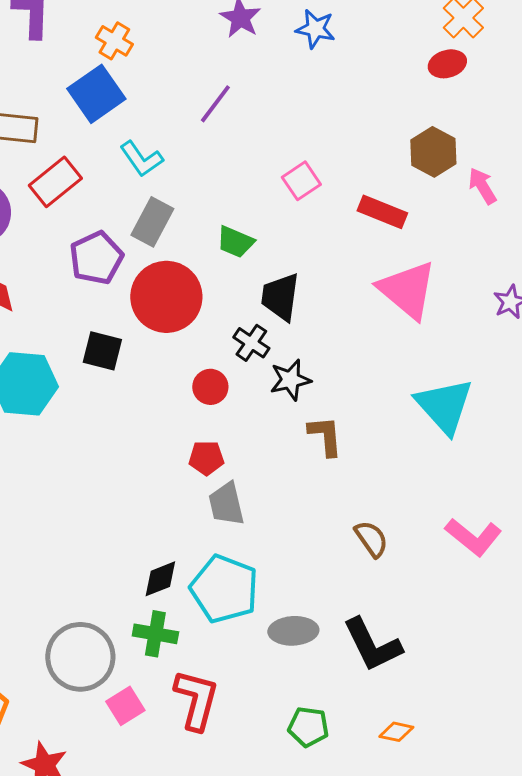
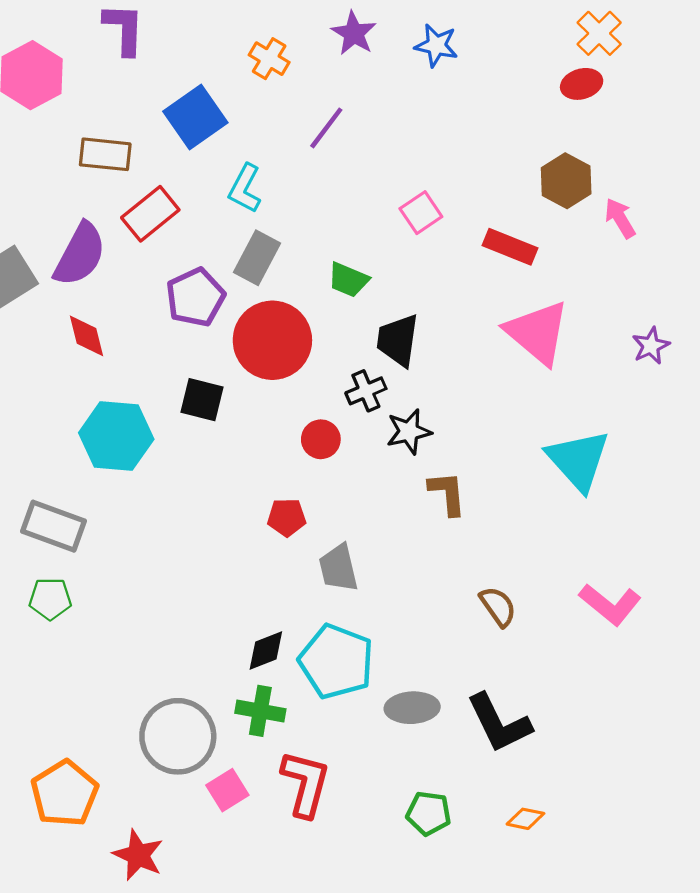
orange cross: (114, 41) -> (269, 59), moved
cyan L-shape: (141, 159) -> (245, 188), turned 63
black cross: (251, 343) -> (366, 391), turned 33
red pentagon: (206, 458) -> (287, 517), moved

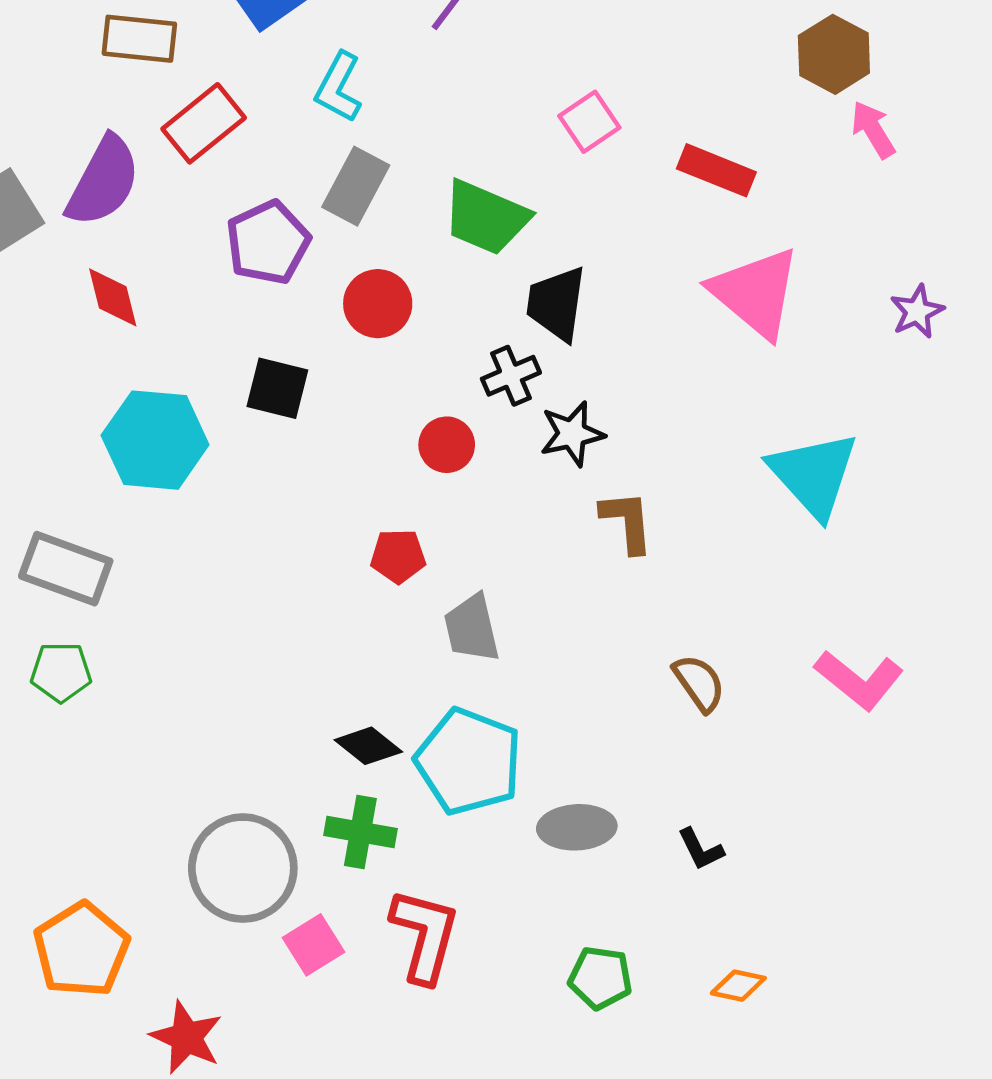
brown hexagon: (566, 181) -> (834, 54), moved
green trapezoid: (348, 280) -> (486, 217), size x1.5
red circle: (272, 340) -> (378, 304), size x0.6
black diamond: (266, 650) -> (368, 746), turned 60
black L-shape: (499, 723) -> (701, 849), size x0.5

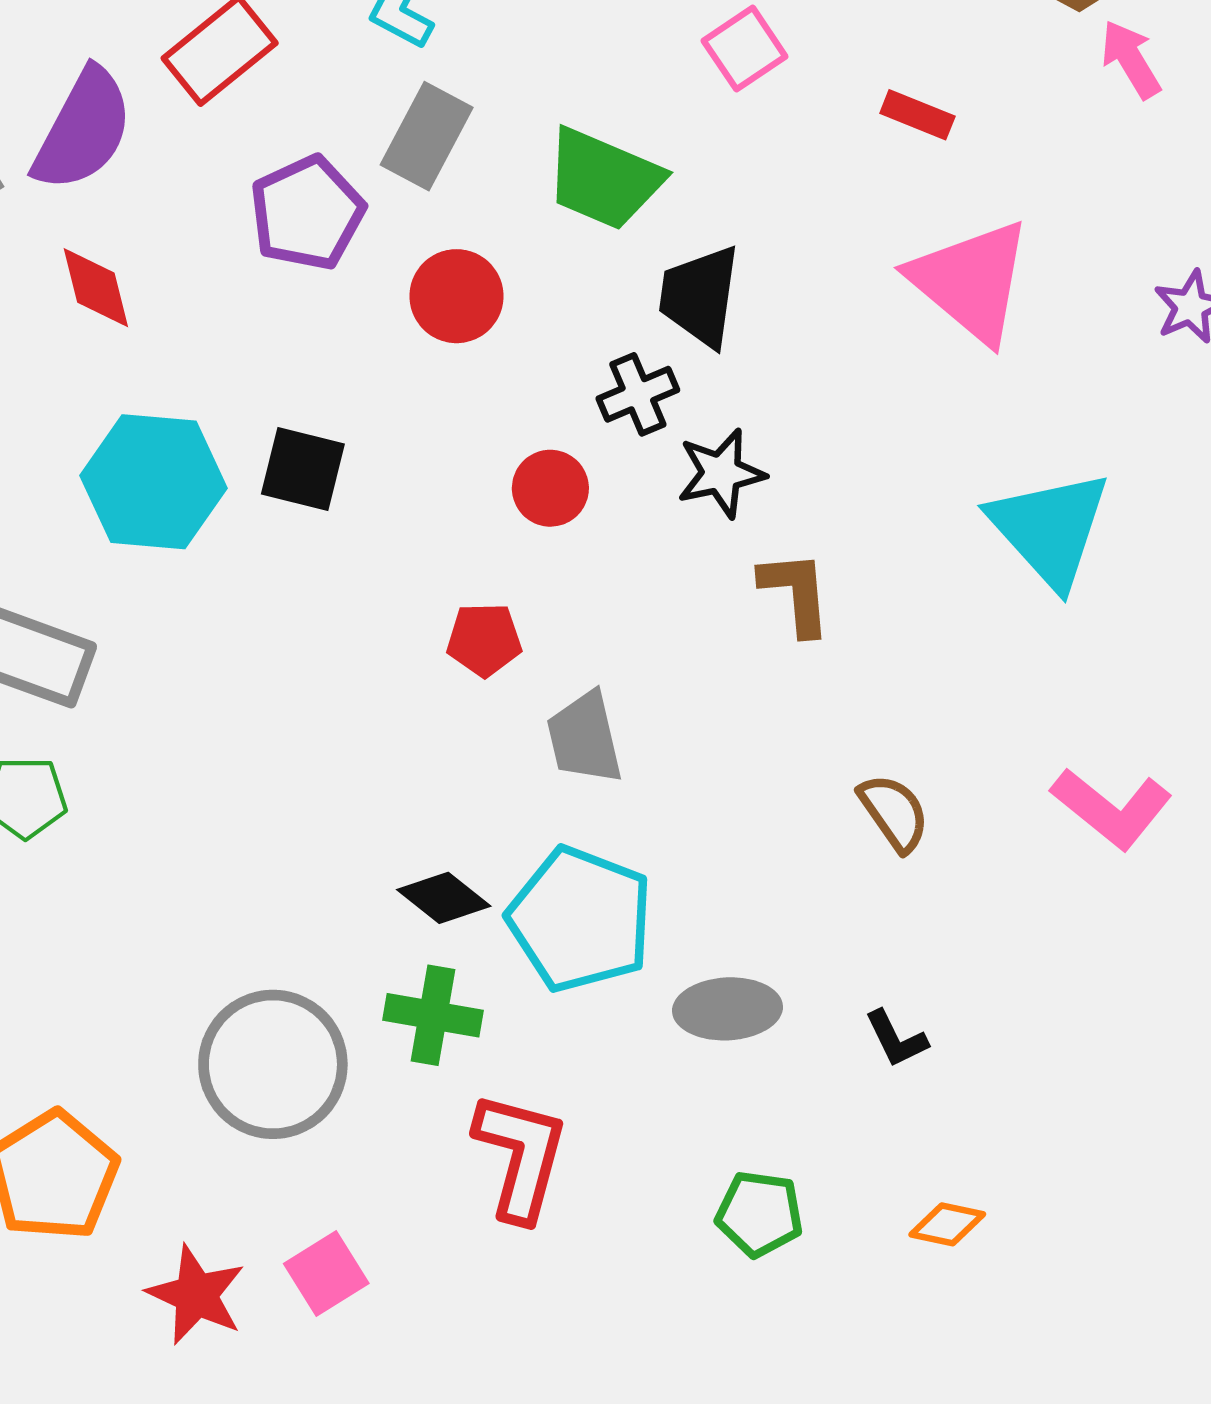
red rectangle: (716, 170) -> (917, 115), size x0.7
black square: (277, 388) -> (303, 469), moved
pink square: (313, 945) -> (326, 1274), moved

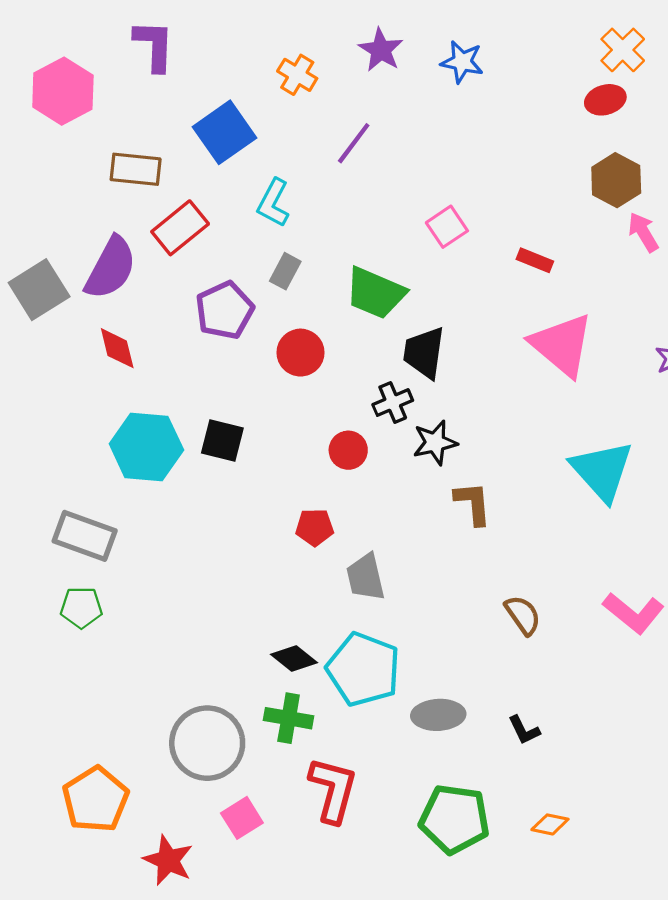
gray rectangle: (427, 136) -> (285, 271), size x0.7
green pentagon: (760, 1214) -> (455, 819), size x1.6
pink square: (326, 1274) -> (242, 818), moved

